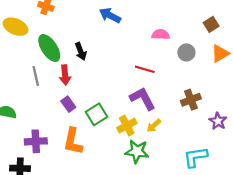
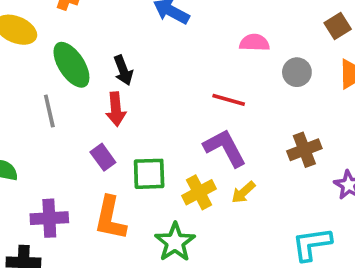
red arrow: (65, 75) -> (116, 109), moved
green square: (96, 114) -> (149, 174), turned 30
green star: (137, 151) -> (175, 242), moved, turned 30

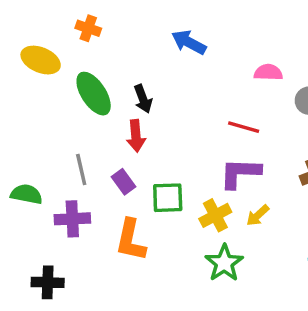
gray line: (49, 111) -> (81, 169), moved
purple L-shape: (225, 148) -> (240, 173), turned -60
purple cross: (49, 218) -> (72, 219), moved
green star: (175, 242) -> (224, 263), moved

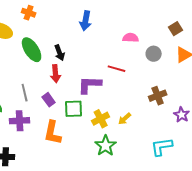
blue arrow: (189, 42) -> (86, 21), turned -108
purple L-shape: (240, 173) -> (90, 85), moved

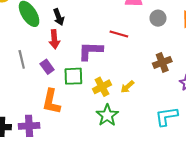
purple cross: (20, 121) -> (29, 126), moved

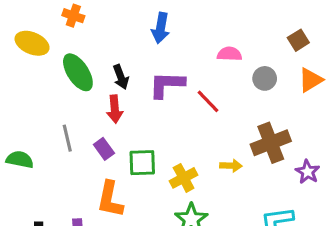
red line: (119, 34) -> (208, 101), turned 30
purple L-shape: (90, 51) -> (167, 85), moved
brown cross: (162, 62) -> (271, 143), size x1.4
yellow arrow: (127, 87) -> (231, 166), moved, turned -136

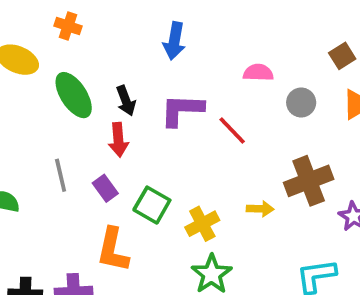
green square: (142, 163) -> (152, 205), turned 32

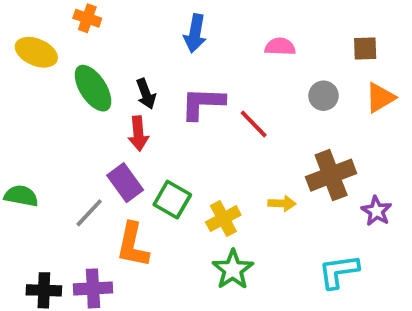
brown square: (342, 56) -> (365, 48), turned 30
pink semicircle: (258, 73) -> (280, 47), moved
gray line: (61, 175) -> (89, 213), moved, turned 56
purple rectangle: (105, 188) -> (125, 183), size x1.4

